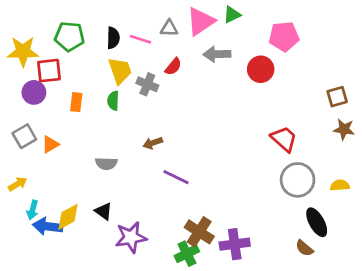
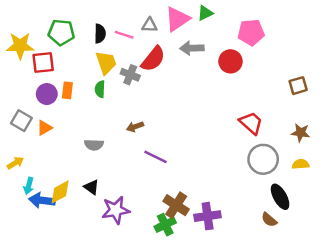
red semicircle: (173, 67) -> (153, 59), size x1.6
purple circle: (34, 92) -> (47, 94), moved
brown star: (344, 129) -> (301, 133), moved
gray square: (24, 136) -> (21, 121), turned -30

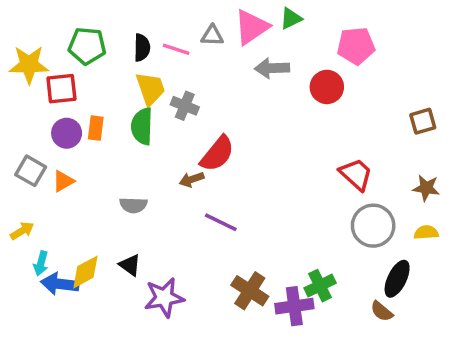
red semicircle: (153, 59) -> (217, 154), moved
green semicircle: (100, 89) -> (142, 126), size x1.5
black ellipse: (280, 197) -> (397, 279), turned 55
green cross: (165, 225) -> (320, 286), moved

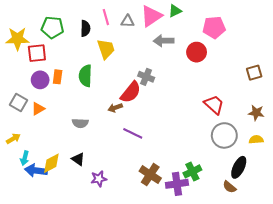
pink line: (176, 49) -> (106, 17), moved, turned 56
yellow trapezoid: (150, 89) -> (106, 49), moved
gray cross: (185, 106) -> (146, 77), moved
purple star: (164, 298) -> (99, 179), size x0.7

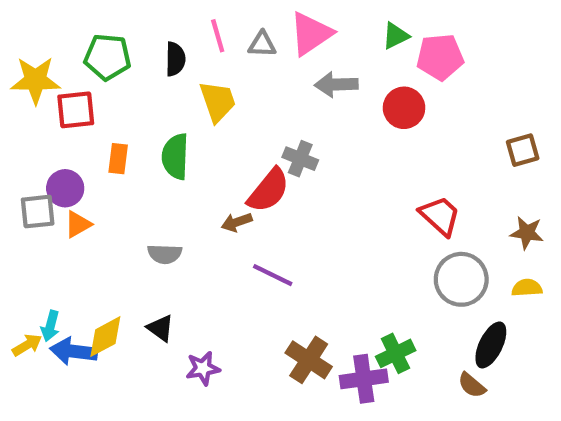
green triangle: (175, 11) -> (396, 36), moved
purple circle: (40, 80) -> (65, 188), moved
gray square: (18, 103) -> (38, 212), turned -36
yellow arrow: (13, 139) -> (27, 345), moved

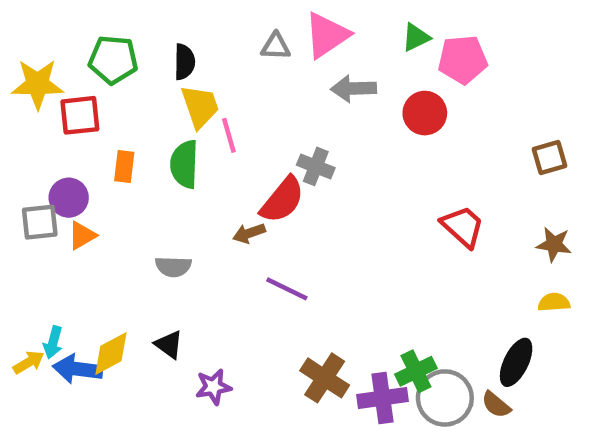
pink line: (218, 36) -> (229, 135), moved
yellow trapezoid: (218, 101) -> (200, 106), moved
gray circle: (461, 279) -> (445, 398), moved

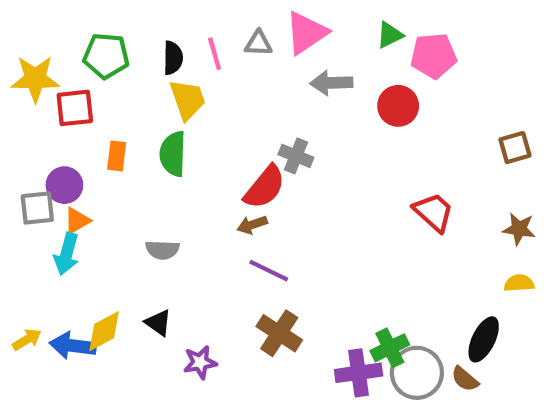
pink line: (229, 135) -> (215, 54), moved
brown arrow: (249, 233) -> (252, 225), moved
cyan arrow: (53, 342) -> (67, 254), moved, size x1.4
brown cross: (325, 378) -> (279, 333), moved

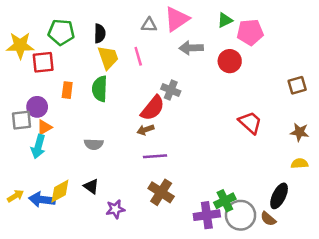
pink line: (215, 54) -> (138, 56), moved
purple line: (269, 271) -> (155, 156), turned -30

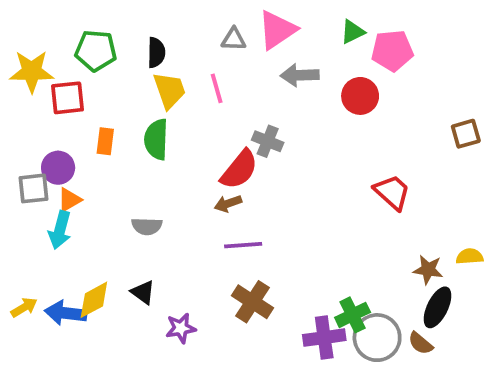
brown star: (300, 132) -> (428, 270), moved

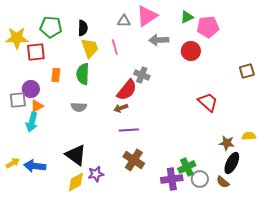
gray semicircle: (147, 226) -> (79, 107), moved
black triangle: (143, 292) -> (76, 155), size x1.6
yellow diamond: (94, 300) -> (76, 182), moved
gray circle: (377, 338) -> (200, 179), size x0.7

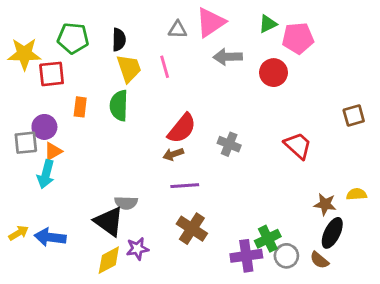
brown square: (247, 71) -> (354, 116), moved
gray cross: (142, 75) -> (229, 144), moved
gray semicircle: (79, 107) -> (126, 203), moved

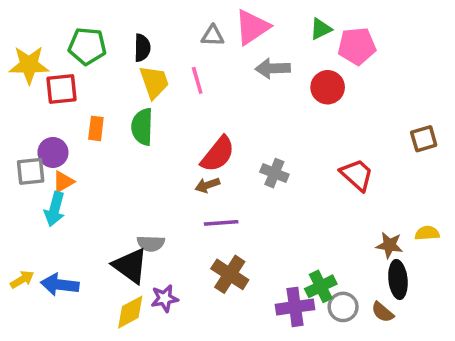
black ellipse: (332, 233) -> (398, 279), turned -32

